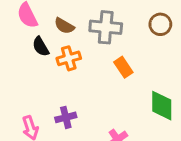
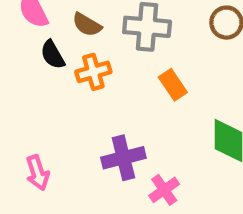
purple cross: (66, 117) -> (123, 158), moved, size x1.4

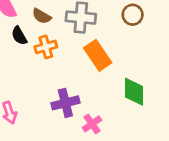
orange rectangle: (173, 85) -> (98, 55), size x1.5

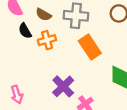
purple cross: (65, 103) -> (63, 86), turned -30

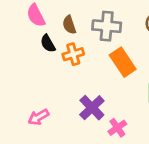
brown semicircle: (44, 15) -> (69, 25), turned 42
pink arrow: (17, 95) -> (39, 117), turned 78

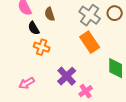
gray cross: (107, 26) -> (90, 15), moved, turned 30
orange cross: (73, 54) -> (42, 47), moved, turned 35

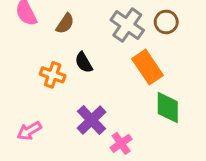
brown semicircle: (50, 14) -> (65, 24), turned -128
black semicircle: (34, 28) -> (84, 62), moved
orange rectangle: (90, 42) -> (148, 67), moved

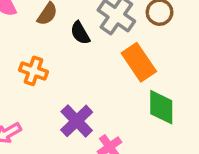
black semicircle: (84, 62) -> (80, 33), moved

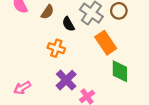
orange cross: (33, 71) -> (56, 48), moved

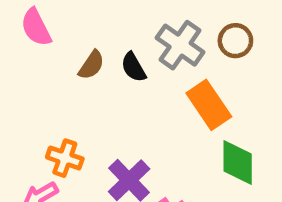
brown semicircle: (47, 12) -> (91, 65), moved
orange cross: (56, 48) -> (65, 158), moved

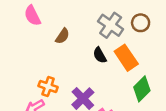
black semicircle: (134, 67) -> (100, 55), moved
green diamond: (238, 162) -> (142, 89), turned 45

